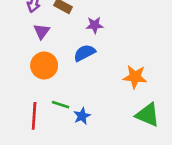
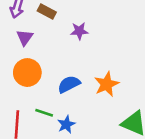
blue semicircle: (84, 53) -> (69, 84), moved
orange star: (135, 77) -> (106, 84), moved, turned -30

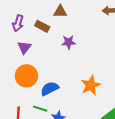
blue semicircle: (69, 84) -> (50, 89), moved

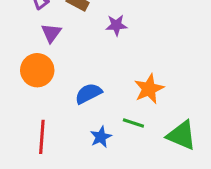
orange circle: (26, 76) -> (37, 70), moved
green line: (40, 109) -> (133, 123), moved

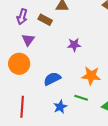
purple star: (116, 25) -> (74, 45), moved
orange star: (149, 89) -> (91, 76), turned 30

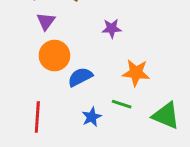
orange circle: (19, 64) -> (54, 56), moved

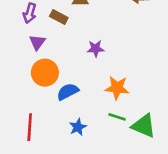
green line: (122, 104) -> (117, 117), moved

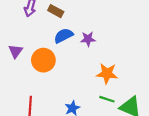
purple triangle: (37, 42) -> (16, 51), moved
blue semicircle: (68, 92) -> (63, 36), moved

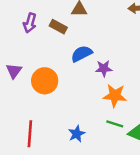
blue semicircle: (63, 36) -> (82, 54), moved
purple star: (88, 39) -> (104, 68), moved

